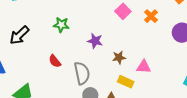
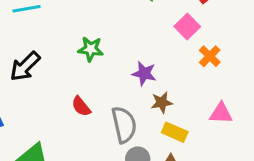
orange cross: (151, 16) -> (210, 56), moved
brown star: (119, 57) -> (162, 102), moved
yellow rectangle: (126, 82) -> (175, 132), moved

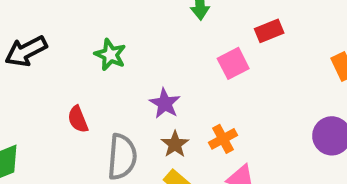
orange cross: (210, 56) -> (223, 139), moved
brown star: (162, 102) -> (175, 144), turned 30

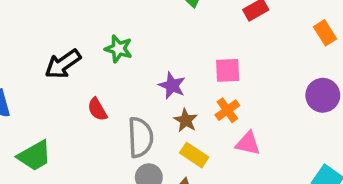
black arrow: (26, 51) -> (63, 64), moved
pink square: (233, 63) -> (228, 70), moved, turned 32

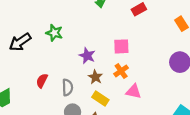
red semicircle: (97, 109) -> (42, 81), moved, turned 56
gray semicircle: (140, 137) -> (67, 87), size x0.7

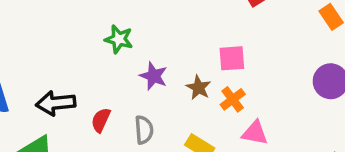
black arrow: (20, 42) -> (56, 103), moved, turned 30
purple star: (87, 56) -> (154, 76), moved
brown star: (95, 77) -> (198, 88), moved

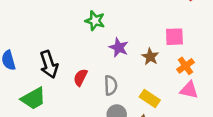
orange cross: (233, 99) -> (185, 66), moved
black arrow: (56, 103) -> (49, 64), turned -104

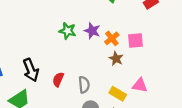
purple star: (119, 47) -> (92, 31), moved
orange cross: (185, 66) -> (112, 38), moved
pink triangle: (189, 90) -> (140, 85), moved

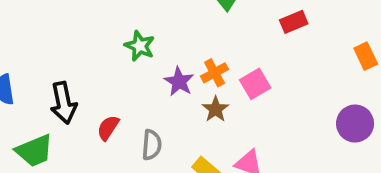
purple star: (92, 31) -> (179, 82), moved
pink square: (136, 40) -> (255, 84), turned -35

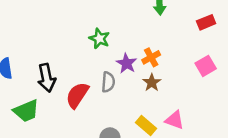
pink square: (255, 84) -> (206, 66), moved
red semicircle: (108, 128) -> (77, 95), size x1.5
gray semicircle: (152, 145) -> (108, 82), moved

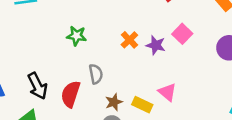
purple star: (127, 63) -> (156, 45), moved
brown star: (152, 83) -> (114, 102), moved, turned 30
pink triangle: (175, 120) -> (167, 92), turned 36

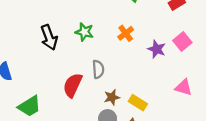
orange cross: (129, 40) -> (126, 33), moved
black arrow: (37, 86) -> (49, 37), moved
pink triangle: (167, 92) -> (183, 87), moved, turned -30

